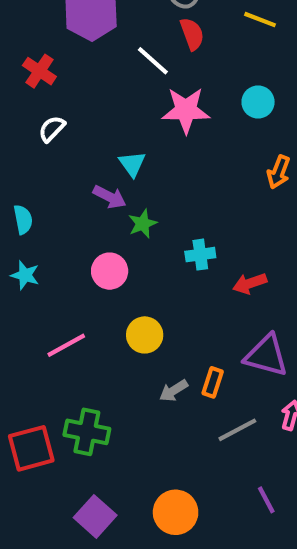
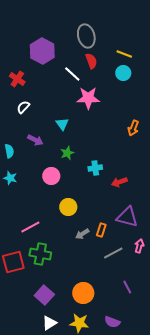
cyan circle: (258, 102) -> (123, 73), moved
purple arrow: (110, 197) -> (35, 140), moved
pink line: (66, 345) -> (30, 227), moved

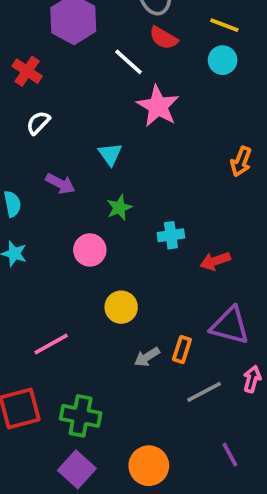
red semicircle: (91, 61) -> (164, 38), turned 140
pink star: (88, 98) -> (158, 106), turned 30
green cross: (40, 254) -> (81, 416), moved

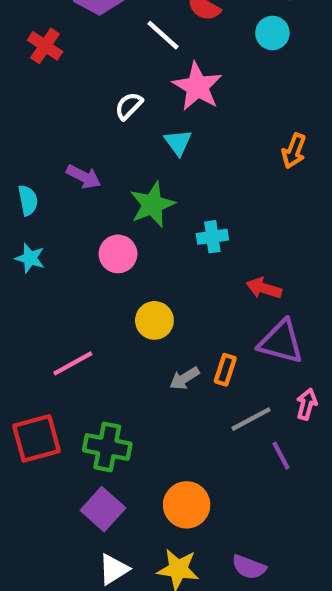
white semicircle: (38, 123) -> (129, 106), moved
cyan triangle: (110, 154) -> (178, 142), moved
green star: (119, 208) -> (152, 205), size x1.5
red arrow: (215, 261) -> (264, 288), moved, turned 36
purple line: (230, 455) -> (281, 456), moved

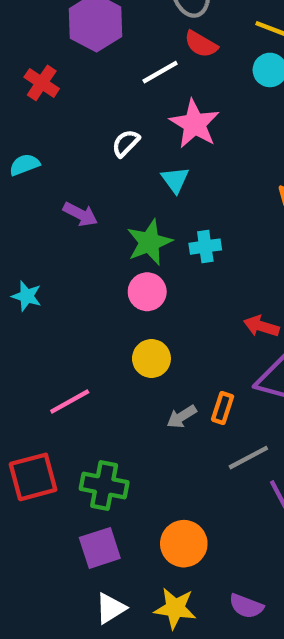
white line: (163, 35) -> (160, 72), turned -72
cyan semicircle: (28, 200) -> (24, 165), moved, turned -100
cyan cross: (212, 237) -> (205, 247), moved
pink circle: (118, 254) -> (147, 292), moved
purple square: (103, 509) -> (100, 548), turned 30

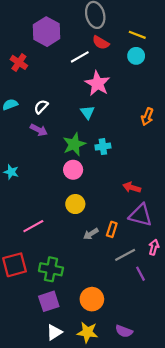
white semicircle: (126, 143) -> (41, 107), moved

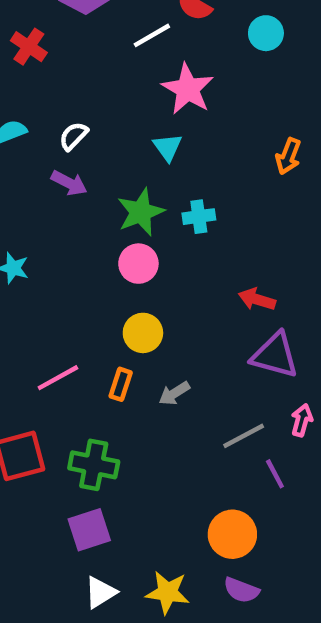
orange rectangle: (112, 229) -> (121, 384), moved
orange circle: (92, 299) -> (232, 534), moved

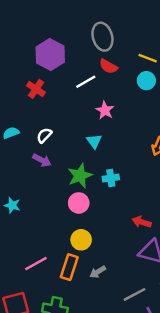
red cross: (29, 47) -> (36, 89), moved
pink star: (188, 89) -> (105, 110), size x0.7
orange rectangle: (121, 384) -> (69, 267), size x1.5

